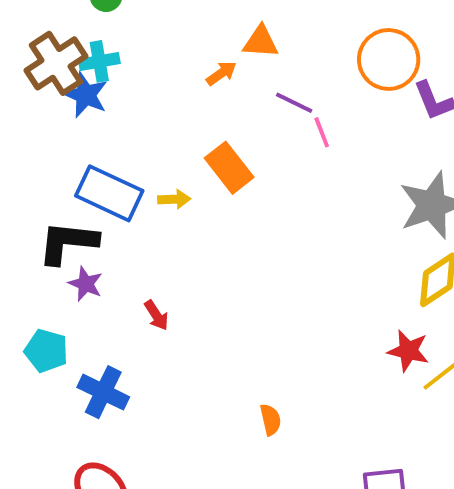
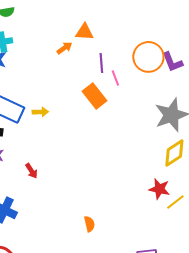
orange circle: (389, 59) -> (148, 57), moved
purple line: (294, 103) -> (101, 63), turned 60
orange rectangle: (229, 168) -> (94, 96), moved

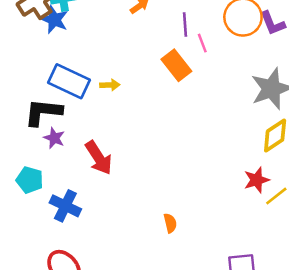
red arrow: (31, 171) -> (99, 158), size x1.8
red star: (159, 189) -> (257, 180), turned -30

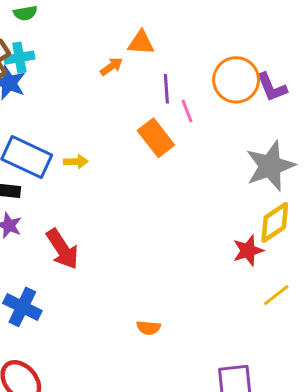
red star: (257, 180) -> (248, 251), moved
orange semicircle: (170, 223) -> (149, 328), turned 108

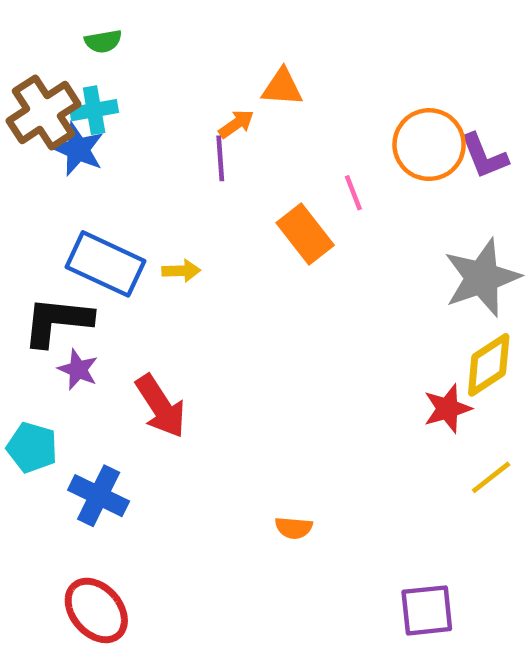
purple line: (166, 89) -> (220, 158), moved

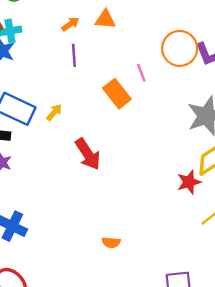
orange arrow: (236, 124) -> (70, 24), moved
yellow arrow: (181, 271) -> (54, 112), turned -48
red arrow: (161, 406) -> (88, 154), moved

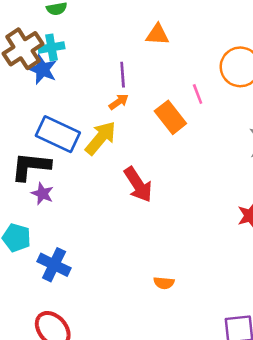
orange arrow: (70, 24) -> (119, 102), moved
yellow arrow: (54, 112) -> (101, 138), size x1.8

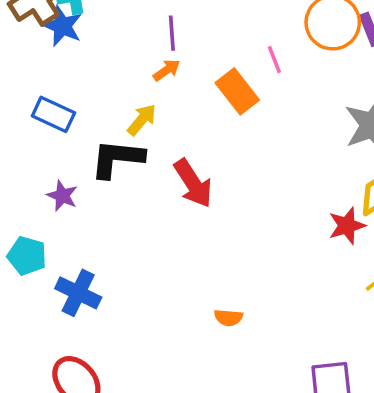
blue rectangle: (58, 134) -> (53, 114), moved, size x0.7
yellow arrow: (101, 138) -> (142, 120), size x0.7
black L-shape: (31, 166) -> (117, 159), moved

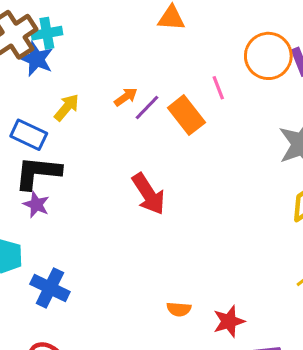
purple line: (172, 33) -> (147, 107), moved, turned 48
yellow arrow: (142, 120) -> (67, 107), moved
black L-shape: (117, 159) -> (38, 173), moved
red star: (347, 226) -> (229, 321), moved

